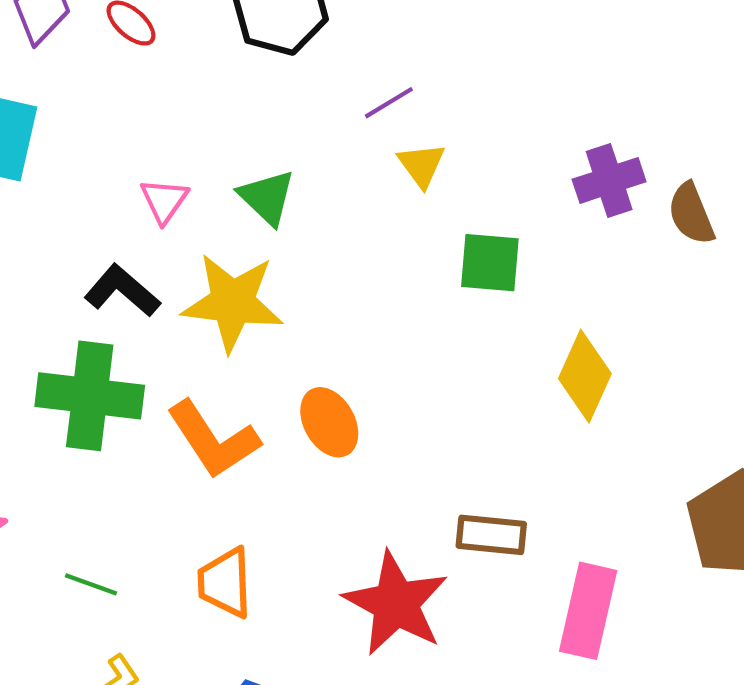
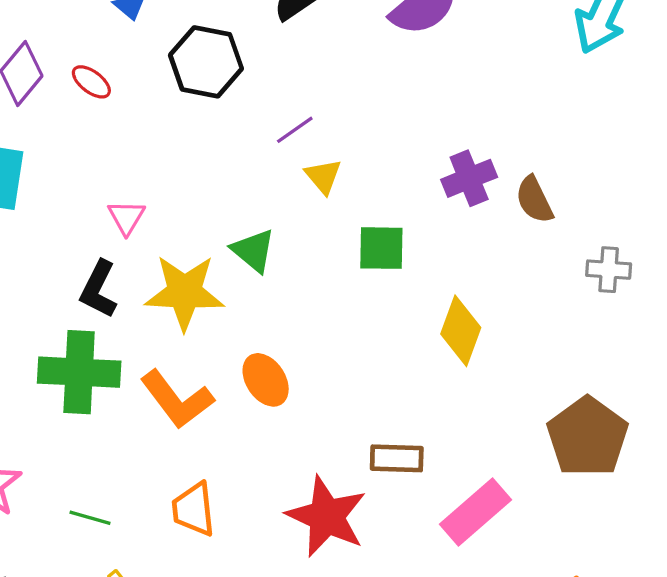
green triangle: (267, 197) -> (253, 251), moved
black L-shape: (122, 291) -> (99, 289), turned -100
pink rectangle: (588, 611) -> (476, 512), turned 40

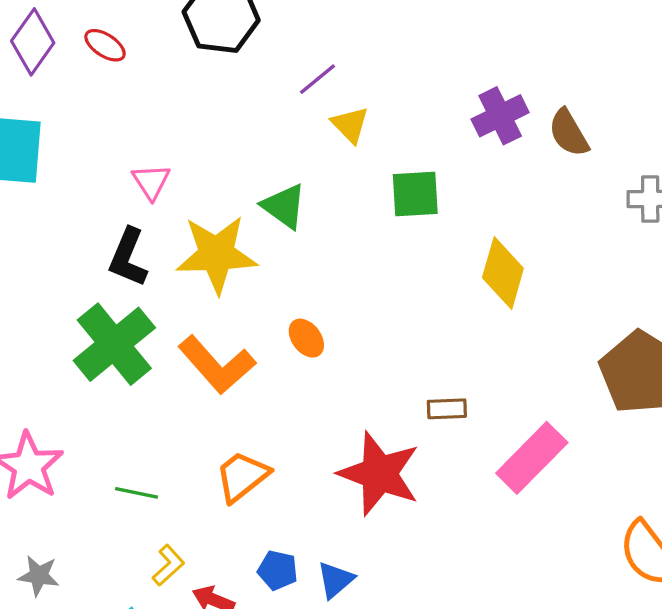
green cross: (79, 372) -> (114, 344), turned -38
orange ellipse: (266, 380) -> (306, 338), size x0.7
brown rectangle: (397, 458) -> (447, 409), size x0.7
orange trapezoid: (194, 509) -> (242, 476), turned 62

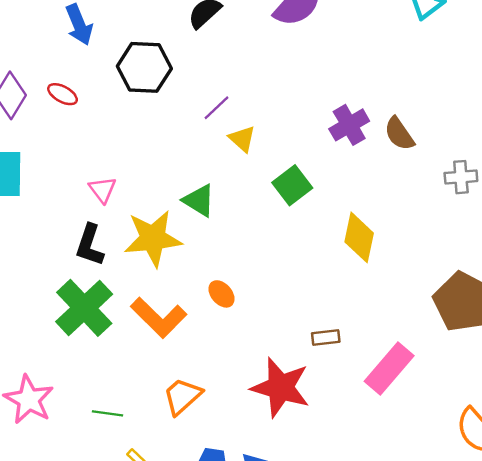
green square: (415, 194) -> (292, 185), turned -30

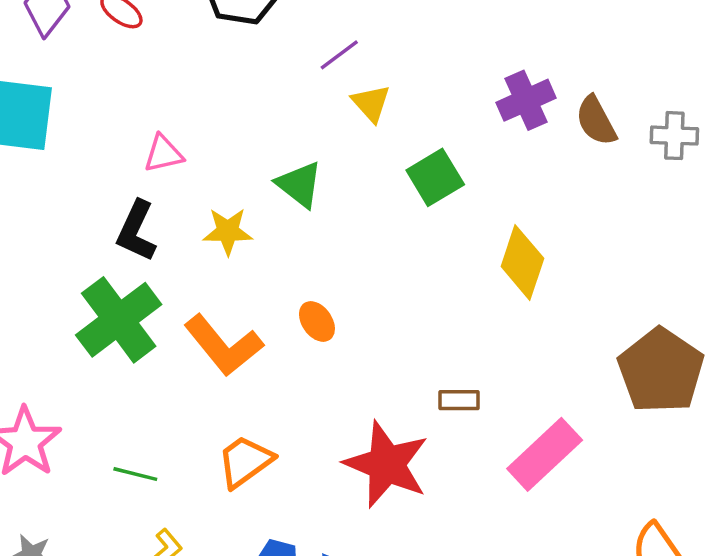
gray cross: (461, 177) -> (674, 136), moved
pink triangle: (102, 190) -> (163, 154), turned 48
yellow star: (153, 238) -> (228, 231), size x0.6

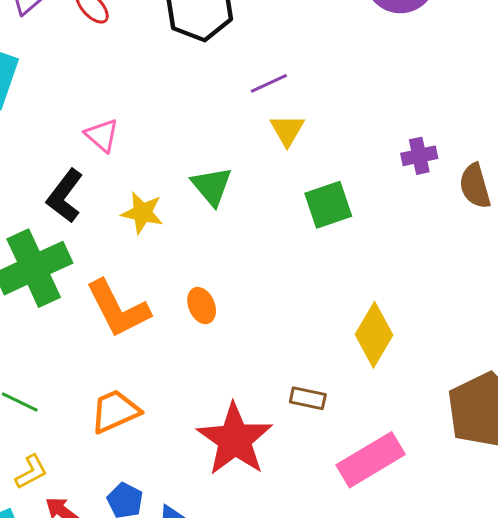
purple cross: (526, 100) -> (419, 156), size x0.7
pink triangle: (163, 154) -> (102, 135), turned 42
yellow diamond: (522, 262) -> (374, 335), moved

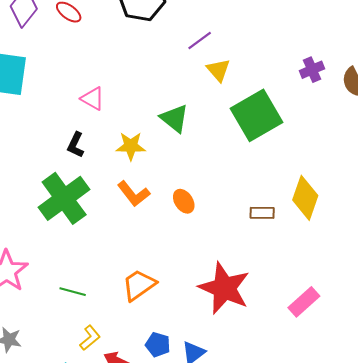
black L-shape: (65, 196) -> (76, 145), size x0.7
green square: (328, 205) -> (256, 115), size x1.5
orange L-shape: (118, 309) -> (134, 194), moved, size x0.7
brown rectangle: (308, 398) -> (262, 213), moved
pink rectangle: (371, 460) -> (304, 302), moved, size x0.7

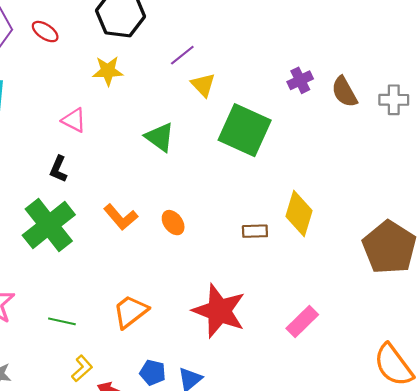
green square: (256, 115) -> (245, 130), turned -33
yellow star: (131, 146) -> (108, 71), moved

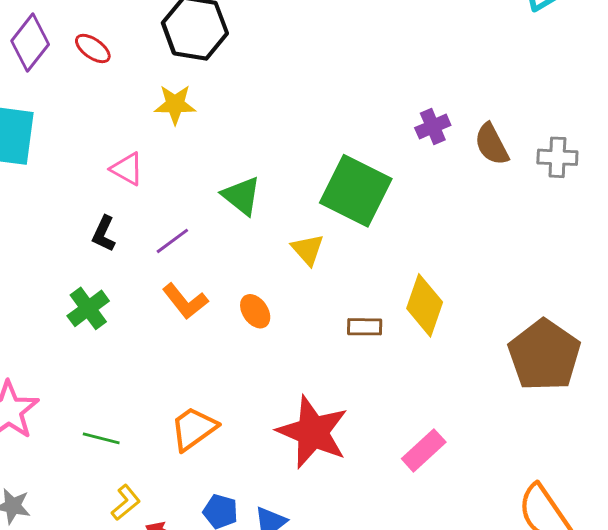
purple line: (182, 55) -> (172, 241), moved
yellow triangle: (203, 85) -> (308, 249), moved
green cross: (49, 225) -> (88, 308), size x0.6

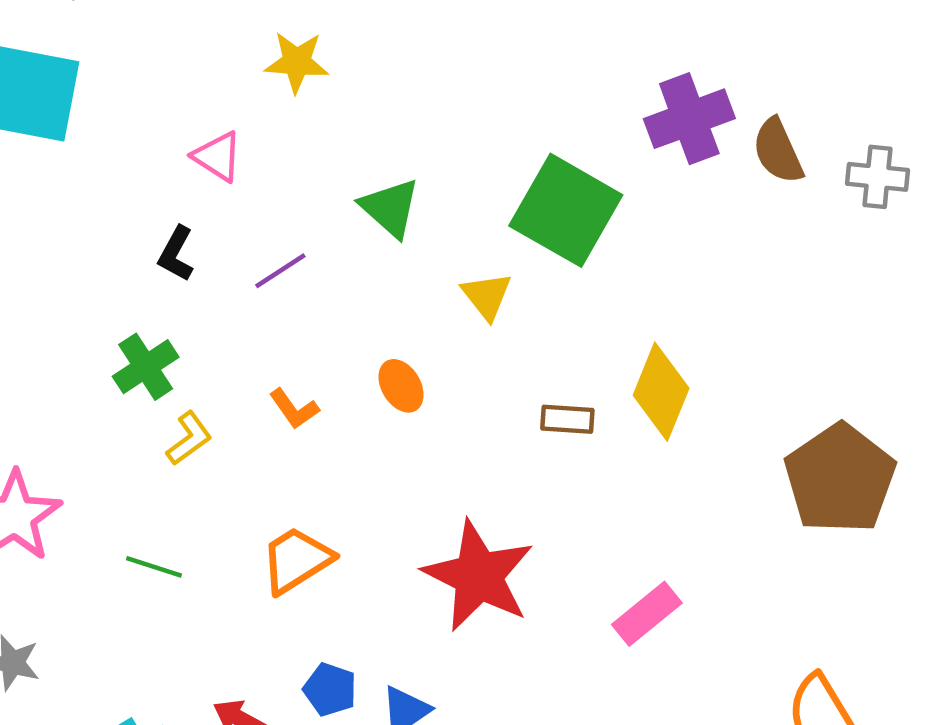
purple cross: (433, 127) -> (689, 119), size x1.6
orange L-shape: (185, 301) -> (294, 409), moved, size x0.7
yellow L-shape: (126, 503) -> (189, 438), moved

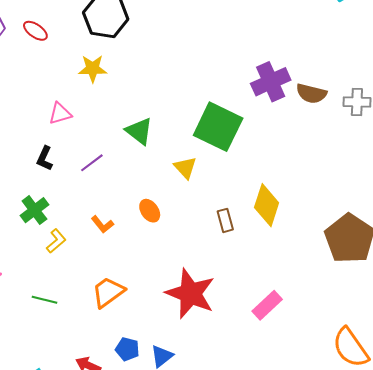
brown semicircle: (778, 151) -> (311, 93), turned -48
pink triangle: (217, 157) -> (60, 114), turned -45
brown rectangle: (567, 419) -> (225, 220), turned 75

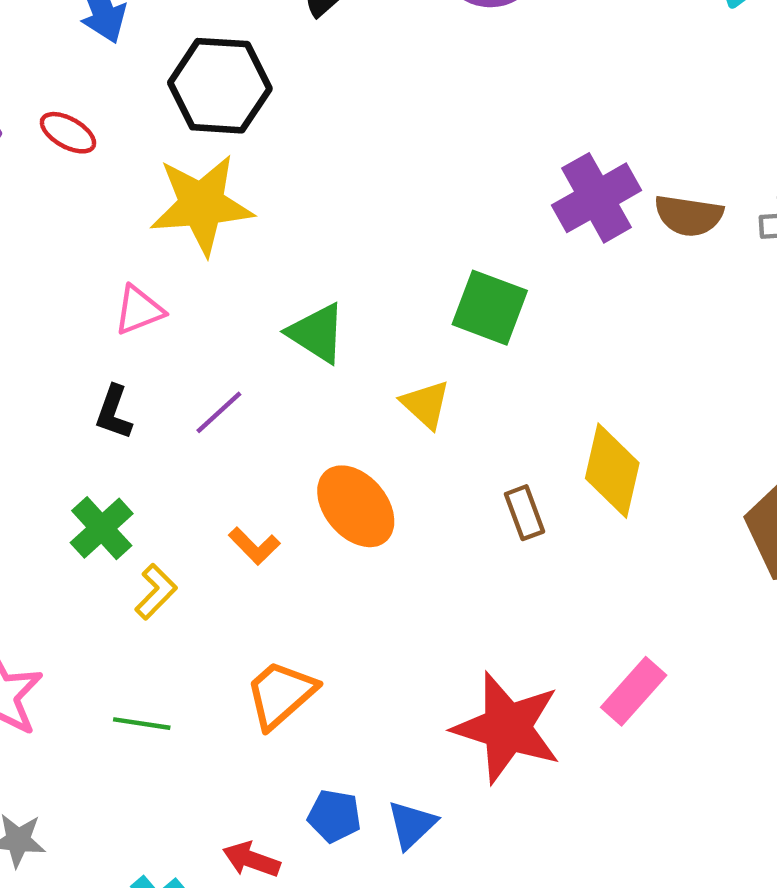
yellow star: (93, 69) -> (202, 205), size x1.6
green square: (218, 127) -> (490, 308), size x0.7
orange ellipse: (150, 211) -> (356, 506), size x1.6
red star: (190, 294) -> (507, 728), moved

